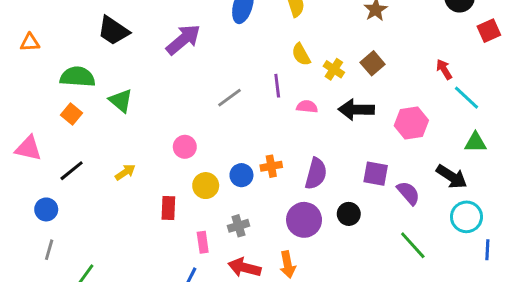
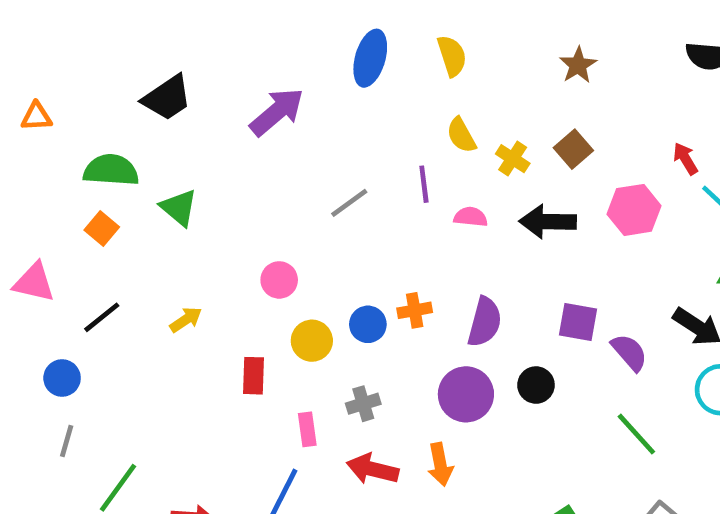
black trapezoid: (113, 31) -> (167, 98), turned -68
pink hexagon: (411, 123) -> (634, 210), moved

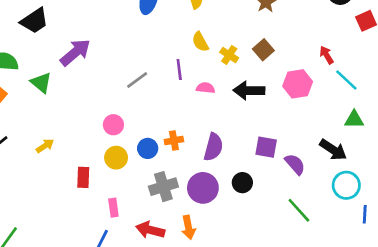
purple arrow: (277, 112) -> (75, 52), moved
pink circle: (279, 280) -> (113, 125), moved
gray cross: (363, 404) -> (163, 187), moved, size x1.5

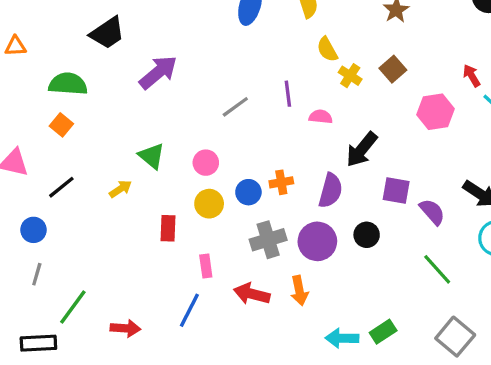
yellow semicircle: (200, 42) -> (327, 49), moved
green triangle: (41, 83) -> (152, 156), moved
black arrow: (249, 91) -> (362, 149), moved, turned -52

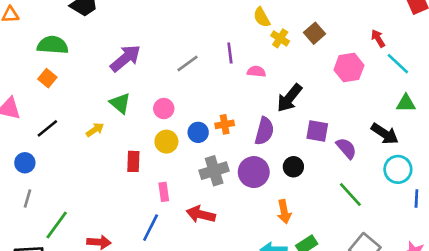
purple arrow: (158, 72) -> (125, 58), moved
orange arrow: (299, 291) -> (284, 212), moved

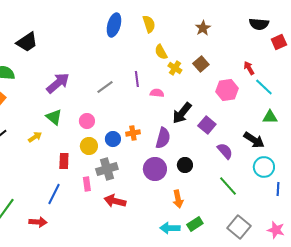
purple square: (317, 131) -> (207, 125), moved, turned 30
gray cross: (214, 171) -> (107, 169), moved
blue line: (151, 228) -> (54, 194), moved

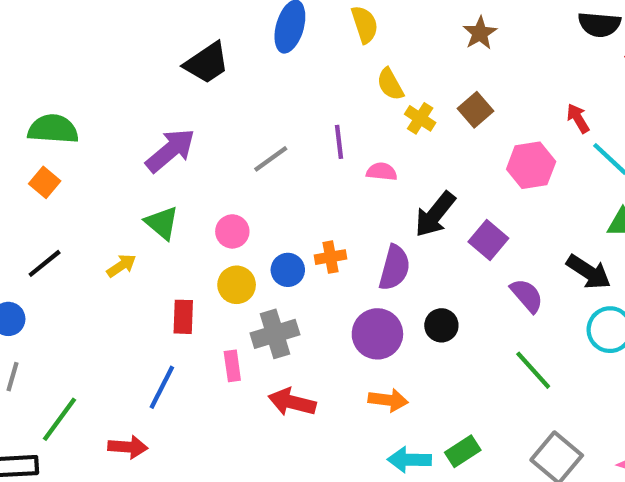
black trapezoid: (27, 42) -> (207, 63), moved
orange arrow: (178, 199) -> (388, 400), moved, turned -72

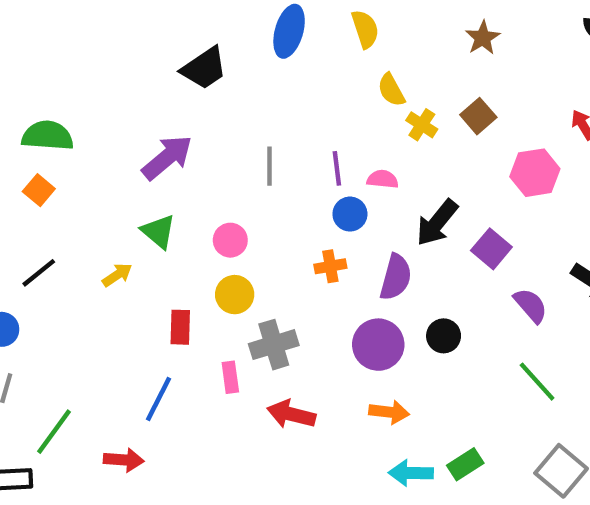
purple line: (339, 142) -> (337, 168), moved
gray line: (271, 159) -> (269, 166), turned -54
blue circle: (288, 270) -> (350, 214), moved

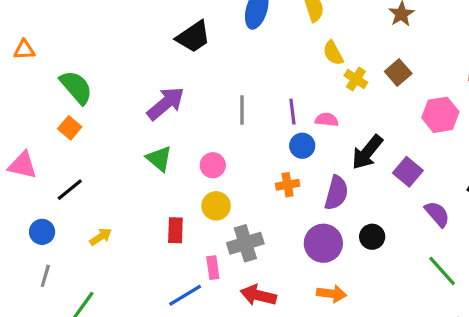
green semicircle: (48, 136) -> (76, 87), turned 45
yellow arrow: (117, 275) -> (101, 237), moved
blue line: (158, 399) -> (185, 295), moved, turned 32

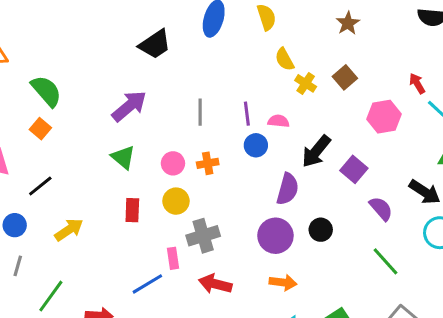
orange cross: (288, 185) -> (208, 163), moved
red rectangle: (175, 230) -> (132, 210), moved
yellow arrow: (101, 237) -> (69, 230), size x1.4

